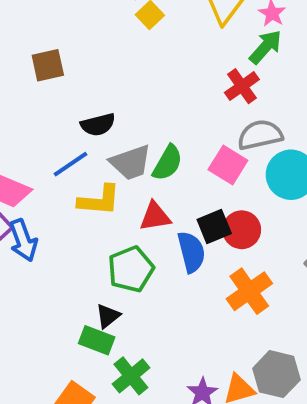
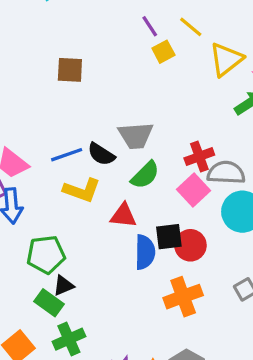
red cross: (242, 86) -> (199, 157), moved
black semicircle: (98, 125) -> (101, 154), moved, turned 32
gray trapezoid: (131, 162) -> (136, 136), moved
green pentagon: (131, 269) -> (46, 255), moved

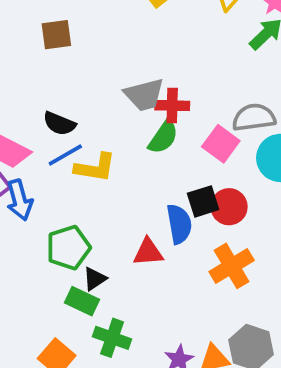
black semicircle: (101, 154) -> (59, 124), moved
blue line: (67, 155) -> (65, 155), moved
red cross: (199, 157) -> (172, 106), moved, turned 32
red triangle: (123, 216) -> (148, 252), moved
green cross: (69, 339) -> (112, 338), turned -36

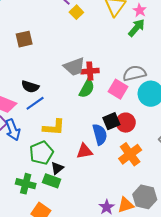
yellow L-shape: (95, 168) -> (54, 127), moved
green cross: (112, 338) -> (26, 184), moved

